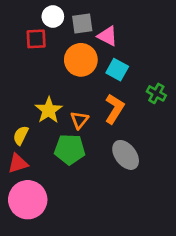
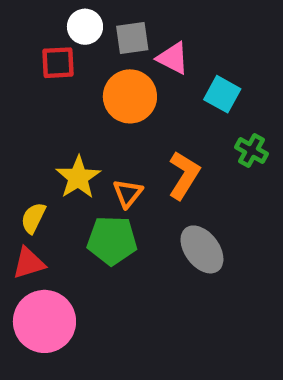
cyan square: (117, 70) -> (222, 94), moved

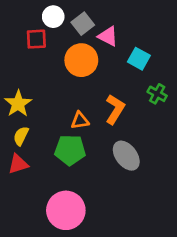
gray square: (132, 38) -> (83, 24), turned -30
yellow star: (78, 177) -> (18, 104), moved
orange triangle: (128, 193) -> (80, 120), turned 42
pink circle: (44, 321) -> (66, 210), moved

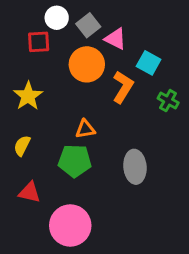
yellow star: (18, 104) -> (28, 96), moved
orange L-shape: (115, 109) -> (123, 87), moved
gray ellipse: (126, 156) -> (135, 167), turned 32
red triangle: (18, 164) -> (30, 192), moved, turned 30

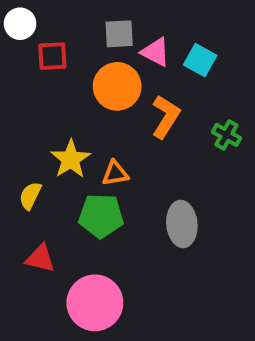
white circle: (57, 18) -> (20, 24), moved
gray square: (88, 25) -> (119, 34), turned 35
cyan square: (149, 63) -> (200, 60), moved
yellow star: (28, 96) -> (71, 159), moved

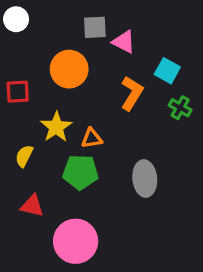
red square: (52, 56) -> (18, 92), moved
cyan square: (200, 60) -> (167, 71), moved
orange circle: (117, 86) -> (69, 69), moved

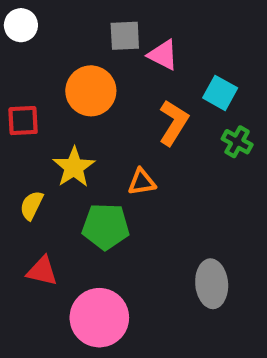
orange triangle: (92, 138) -> (142, 182), moved
gray ellipse: (145, 179) -> (212, 284), moved

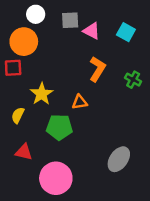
white circle: (21, 25) -> (36, 14), moved
orange circle: (91, 91) -> (24, 42), moved
cyan square: (220, 93) -> (126, 32), moved
gray ellipse: (212, 284) -> (119, 159), turned 40

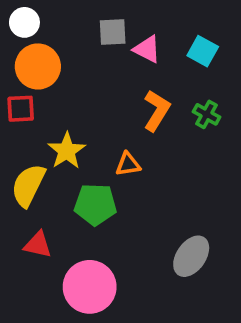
white circle: (36, 14) -> (24, 22), moved
green cross: (133, 80) -> (207, 114), moved
yellow semicircle: (18, 115) -> (28, 185), size x1.6

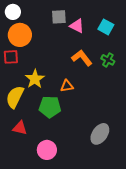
orange L-shape: (157, 111) -> (82, 58), turned -70
pink circle: (90, 287) -> (47, 150), size x0.7

